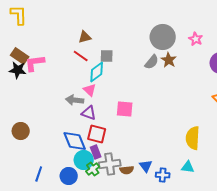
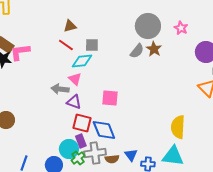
cyan diamond: (97, 72) -> (82, 61), turned 30
blue diamond: (75, 141) -> (104, 130), moved
cyan triangle: (188, 167) -> (173, 156), size x1.6

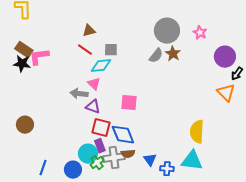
brown semicircle: (112, 159) -> (128, 154), moved

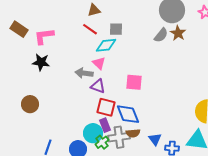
brown rectangle: (24, 50) -> (19, 29), moved
black star: (22, 64) -> (41, 62), moved

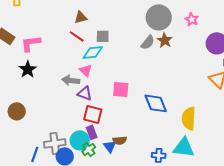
black star: (41, 62) -> (28, 69), turned 30
blue diamond: (128, 114) -> (156, 103), moved
gray cross: (119, 137) -> (55, 143), moved
blue triangle: (155, 139) -> (110, 146), moved

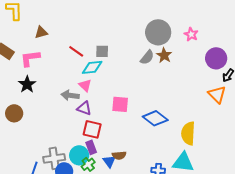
brown triangle: (81, 17) -> (41, 32), moved
blue diamond: (156, 103) -> (155, 118), turned -30
brown circle: (17, 111) -> (14, 113), moved

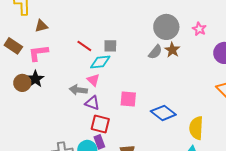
brown triangle: (41, 32) -> (41, 26), moved
brown circle: (14, 113) -> (22, 83), moved

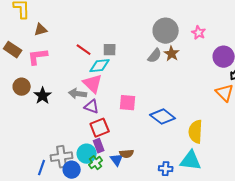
black star: (35, 79) -> (43, 96), moved
pink triangle: (93, 80) -> (93, 84), size x1.5
red square: (100, 124) -> (100, 128), turned -36

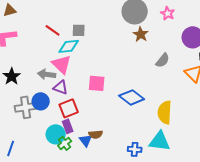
gray semicircle: (155, 56) -> (163, 60), moved
gray cross: (62, 157) -> (26, 107), moved
blue circle: (72, 170) -> (41, 101), moved

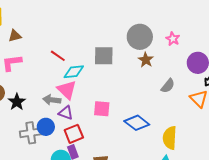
gray square: (79, 30) -> (104, 56), moved, size x1.5

